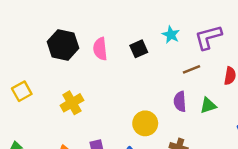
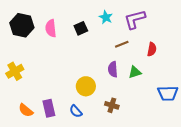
yellow cross: (72, 103) -> (15, 71), moved

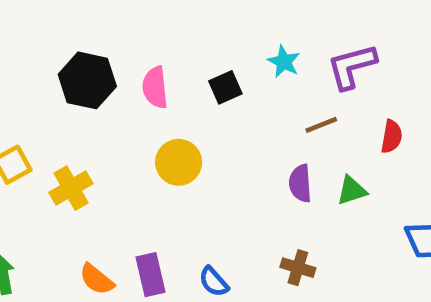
yellow circle: (86, 86) -> (179, 162), moved

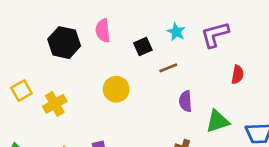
pink semicircle: (155, 87) -> (103, 31), moved
brown line: (321, 125) -> (168, 68), moved
green triangle: (352, 190) -> (218, 121), moved, size x1.4

